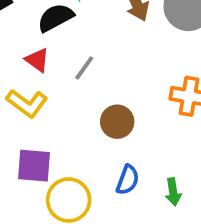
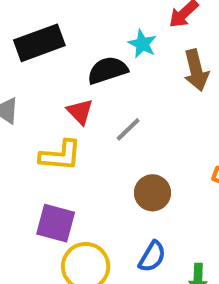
yellow L-shape: (27, 103) -> (60, 155), turned -42

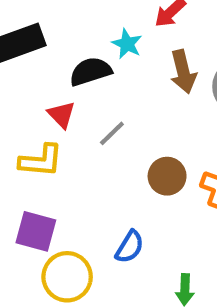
brown circle: (153, 193) -> (167, 176), moved
blue semicircle: (152, 257) -> (130, 247), moved

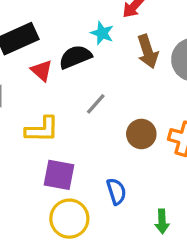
red triangle: (61, 115) -> (42, 71), moved
purple square: (36, 231) -> (59, 175), moved
blue semicircle: (130, 247) -> (116, 191), turned -44

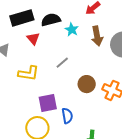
cyan star: (102, 33) -> (72, 30), moved
black semicircle: (75, 57) -> (51, 20), moved
purple square: (59, 175) -> (48, 103), moved, turned -30

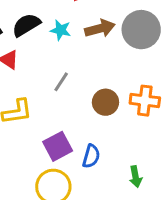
brown arrow: (97, 36) -> (100, 28), turned -78
blue semicircle: (67, 116) -> (91, 156), turned 42

